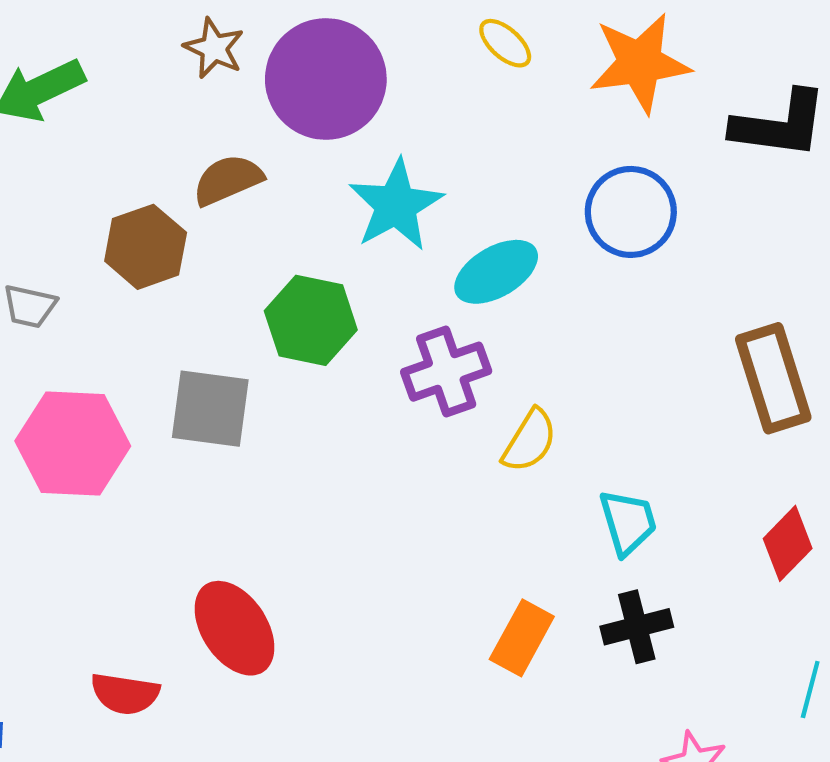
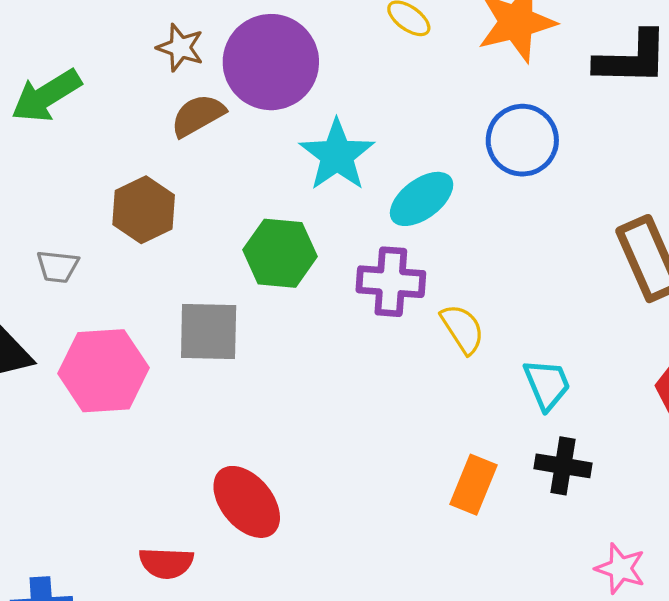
brown semicircle: (228, 180) -> (198, 115), moved
purple cross: (446, 372) -> (391, 282), turned 30
yellow semicircle: (530, 441) -> (463, 329), turned -58
black cross: (637, 627) -> (563, 466), turned 30

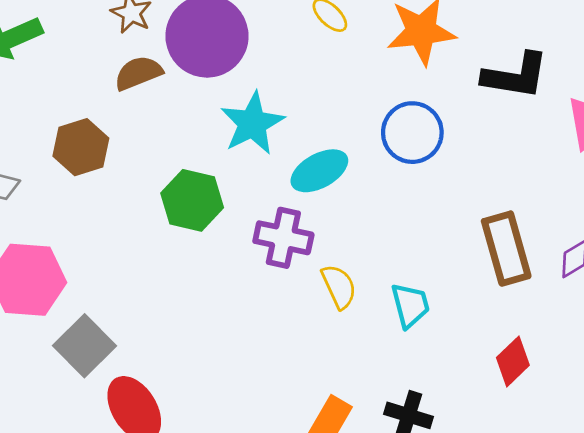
gray square: (209, 331) -> (85, 346), moved, turned 36
cyan trapezoid: (547, 384) -> (410, 305), moved

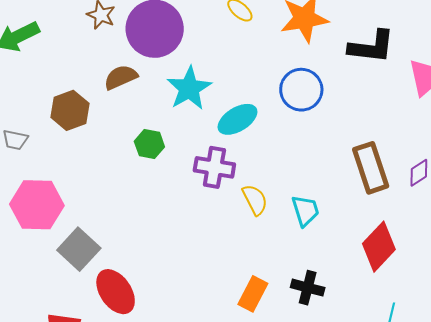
brown semicircle: (138, 73) -> (121, 77), moved
green hexagon: (192, 200) -> (149, 144), size x0.7
red diamond: (513, 361) -> (379, 247), size x1.4

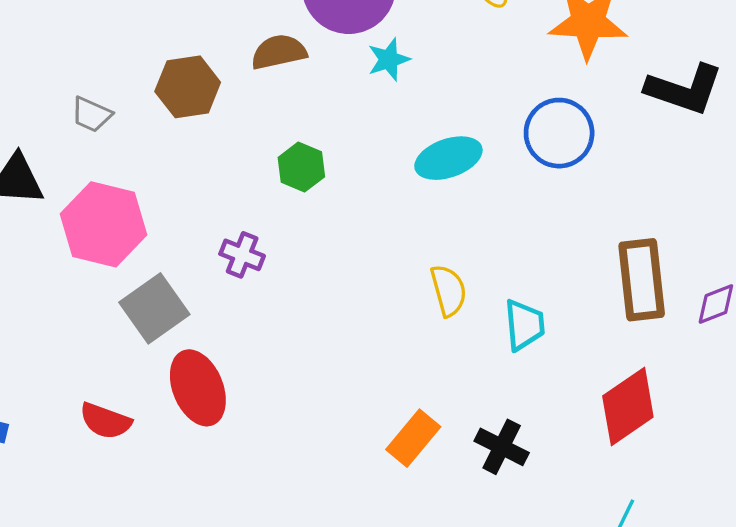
cyan star: (189, 88) -> (389, 59), moved, size x0.6
purple cross: (214, 167) -> (242, 255), moved, size x0.7

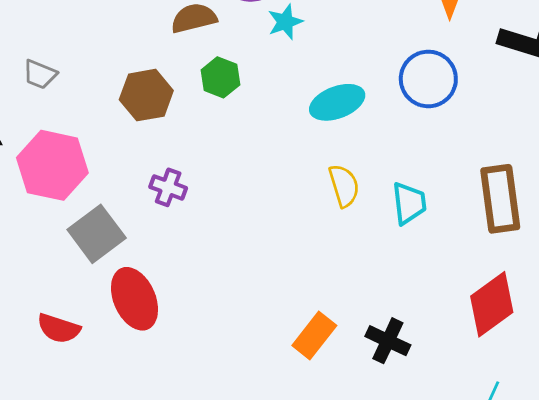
brown hexagon: (188, 87) -> (146, 95), moved
green hexagon: (301, 167) -> (220, 77), moved
yellow semicircle: (448, 291) -> (344, 186), moved
cyan trapezoid: (524, 325) -> (409, 203), moved

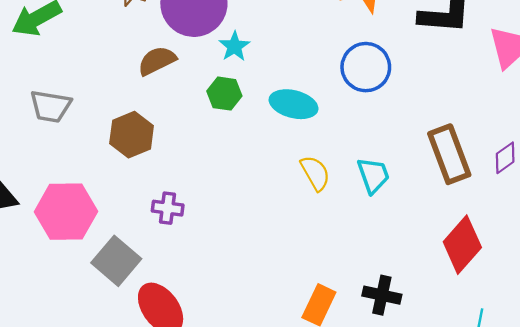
gray trapezoid: (40, 74) -> (51, 106), moved, size x1.4
green hexagon: (220, 77) -> (224, 94), moved
cyan ellipse: (337, 102) -> (294, 104), turned 48

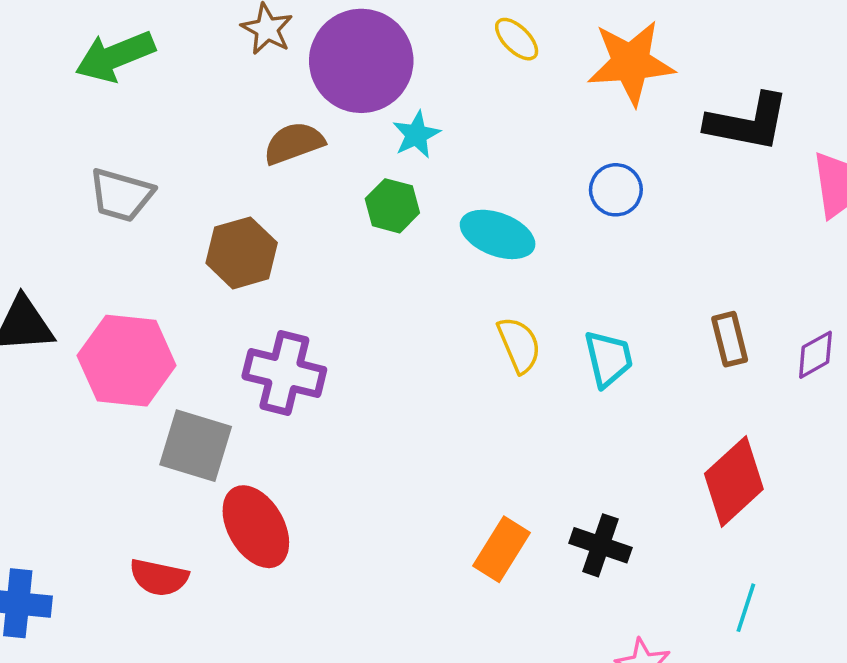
blue circle: (366, 67) -> (616, 190), size x0.7
brown rectangle: (449, 154) -> (730, 339), size x0.6
purple cross: (168, 208) -> (284, 373), size x1.6
gray square: (116, 261) -> (196, 446), turned -30

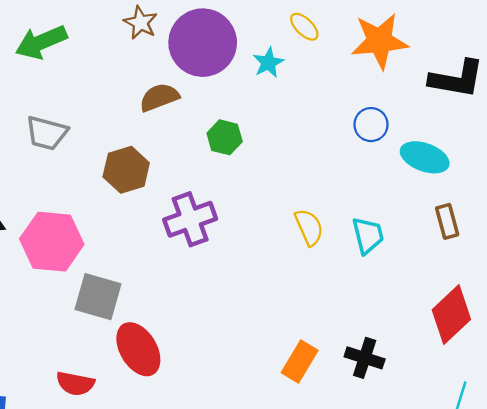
cyan star: (416, 135) -> (268, 63), moved
cyan ellipse: (498, 234) -> (425, 157), moved
purple cross: (284, 373) -> (190, 219), moved, turned -33

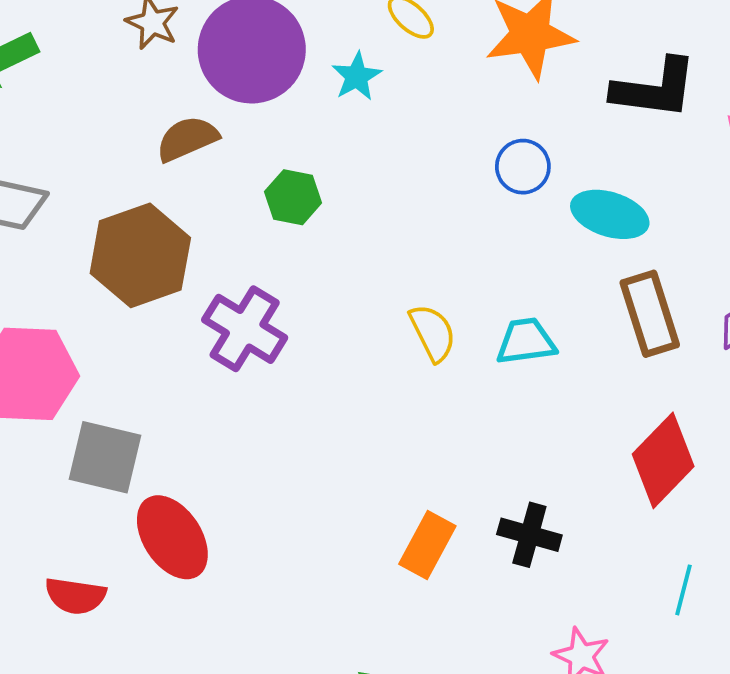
brown hexagon: (126, 170) -> (140, 255), size x1.4
purple cross: (190, 219) -> (245, 329), turned -36
brown rectangle: (447, 221) -> (650, 314), size x1.5
cyan trapezoid: (368, 235) -> (526, 341), turned -81

